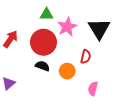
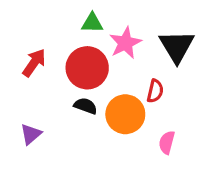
orange circle: (67, 71) -> (125, 114), size x1.5

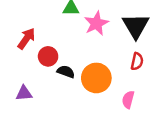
red circle: (87, 68) -> (48, 56), moved, size x0.6
red semicircle: (155, 91) -> (137, 61), moved
purple triangle: (31, 134) -> (24, 93), turned 36

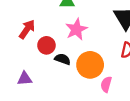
pink star: (96, 23) -> (76, 29), moved
pink semicircle: (128, 100) -> (106, 84), moved

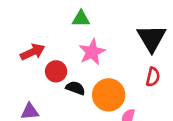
red arrow: (27, 29) -> (33, 52), turned 30

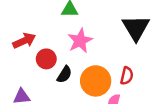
red semicircle: (153, 77) -> (127, 76), moved
black semicircle: (75, 88) -> (64, 74), turned 102

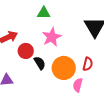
black semicircle: (64, 74) -> (40, 63), turned -64

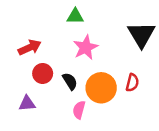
red circle: (26, 51) -> (43, 73), moved
pink semicircle: (78, 85) -> (79, 110), moved

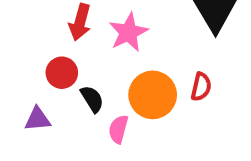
red arrow: (30, 47) -> (80, 22), moved, turned 130
black semicircle: (70, 81) -> (92, 99), moved

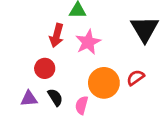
red semicircle: (201, 87) -> (135, 78), turned -138
black semicircle: (92, 99) -> (55, 97), moved

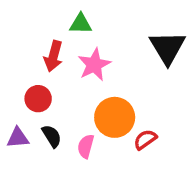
red semicircle: (135, 78) -> (145, 139), moved

